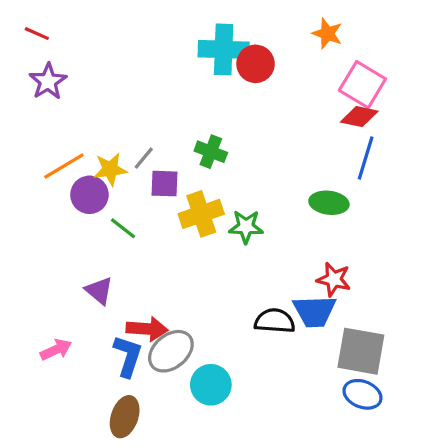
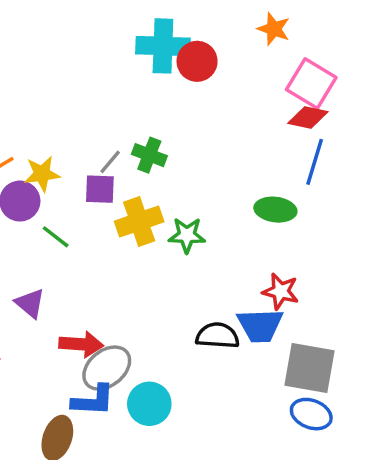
gray line: (144, 158) -> (110, 162), moved
blue L-shape: (128, 356) -> (93, 400), moved, turned 75

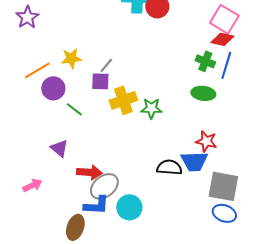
green cross: (149, 155) -> (205, 61), moved
yellow star: (42, 174) -> (71, 58), moved

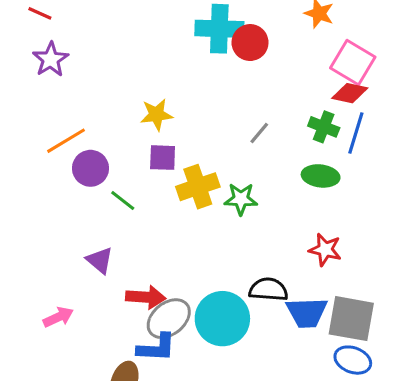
yellow star: (71, 58) -> (156, 115), moved
gray line: (106, 65) -> (259, 133), moved
blue trapezoid: (194, 161) -> (307, 312), moved
cyan circle: (129, 207) -> (222, 319), moved, size x1.4

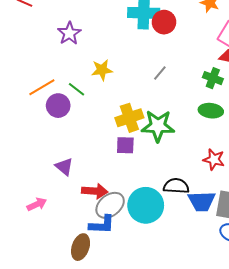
purple star: (51, 59) -> (69, 33), moved
gray line: (259, 133) -> (160, 73), moved
purple square: (163, 158) -> (125, 145), moved
green star: (241, 199) -> (158, 126), size x1.5
green line: (123, 201) -> (76, 89), moved

